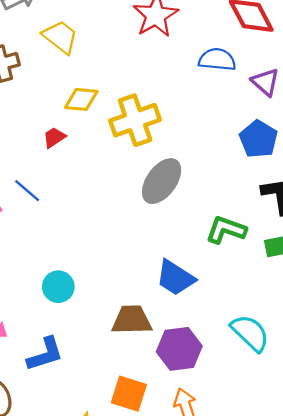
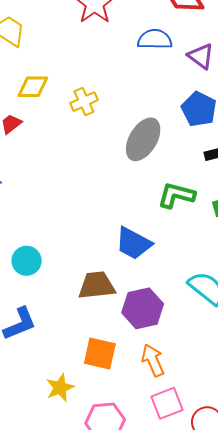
yellow cross: (135, 120) -> (84, 102), size x0.6
gray ellipse: (162, 181) -> (143, 139), moved

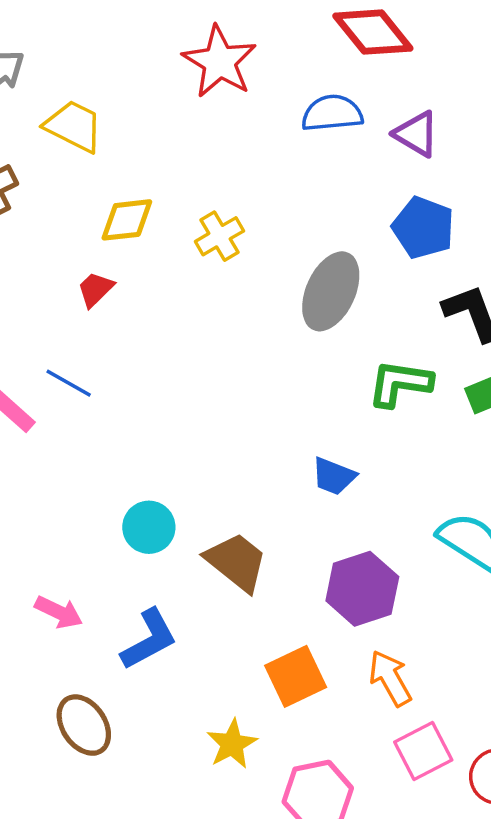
blue trapezoid: (133, 243) -> (334, 476), size x0.7
brown trapezoid: (97, 286) -> (236, 562), moved, turned 51
orange square: (100, 353) -> (296, 676), turned -32

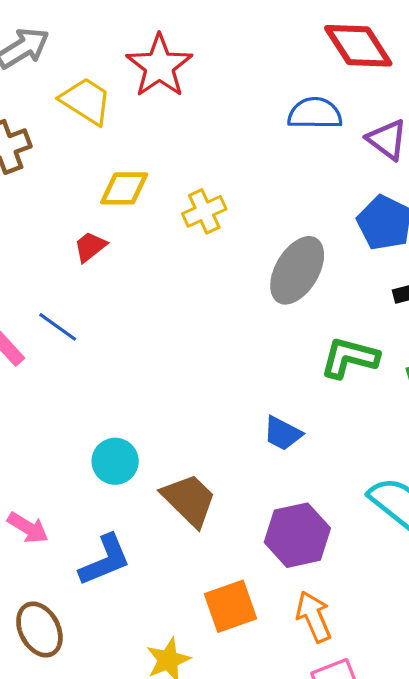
red star: (220, 62) -> (159, 66), moved

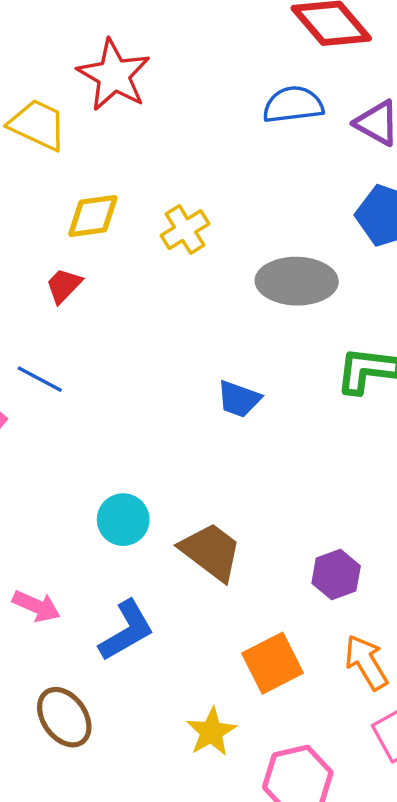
gray ellipse: (297, 270) -> (297, 281), turned 68
blue trapezoid: (283, 433) -> (239, 399), moved
purple hexagon: (297, 535) -> (336, 575), size x0.7

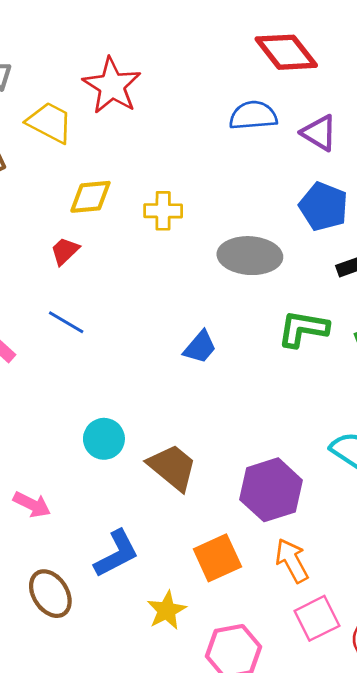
yellow cross: (185, 230) -> (163, 211), turned 30
blue line: (40, 379) -> (66, 322), moved
blue trapezoid: (239, 399) -> (200, 347), turned -72
purple hexagon: (336, 575) -> (271, 490), size x1.6
blue L-shape: (126, 631) -> (116, 554), moved

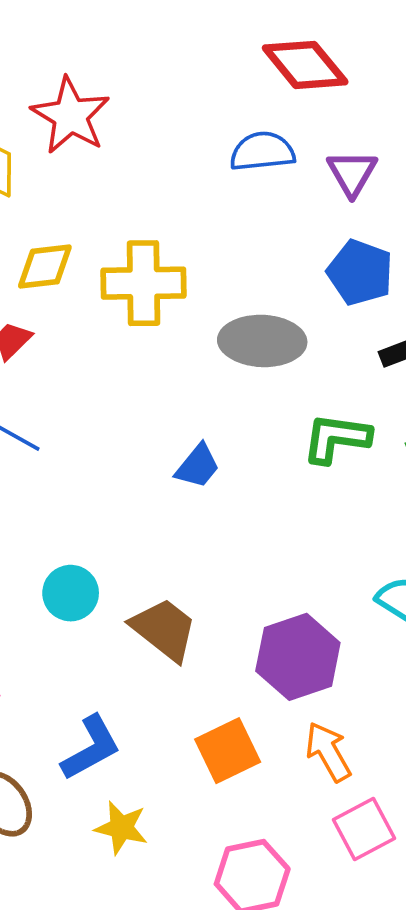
purple triangle: (319, 133) -> (352, 173), turned 30
yellow cross: (163, 211) -> (144, 283), size x1.6
yellow star: (167, 610) -> (121, 828), moved, turned -30

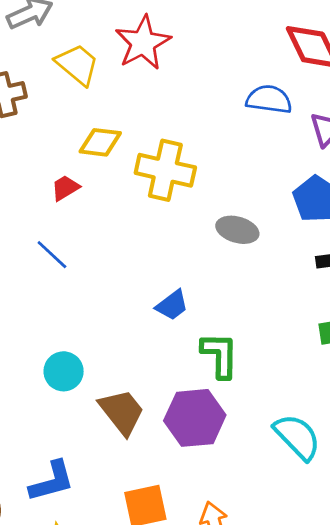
gray ellipse: (262, 341) -> (237, 230), size x0.7
green L-shape: (336, 438) -> (220, 355), moved, turned 69
purple hexagon: (298, 657) -> (195, 418), moved

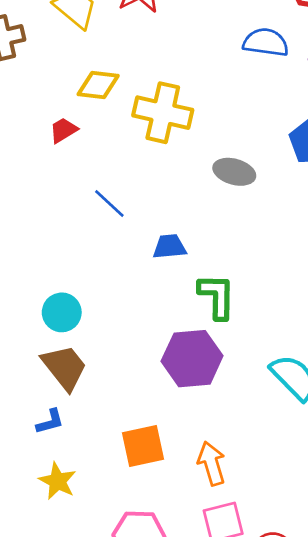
blue line: (52, 255) -> (109, 204), moved
blue trapezoid: (172, 305) -> (169, 247), turned -148
brown trapezoid: (122, 412) -> (64, 367), moved
blue L-shape: (52, 481) -> (50, 422), size x0.6

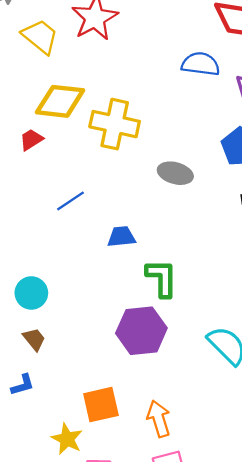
yellow diamond: (98, 85) -> (60, 101), size x1.4
blue line: (109, 204) -> (70, 201), turned -76
brown trapezoid: (64, 367) -> (34, 339), size x0.6
yellow star: (58, 481) -> (67, 439), moved

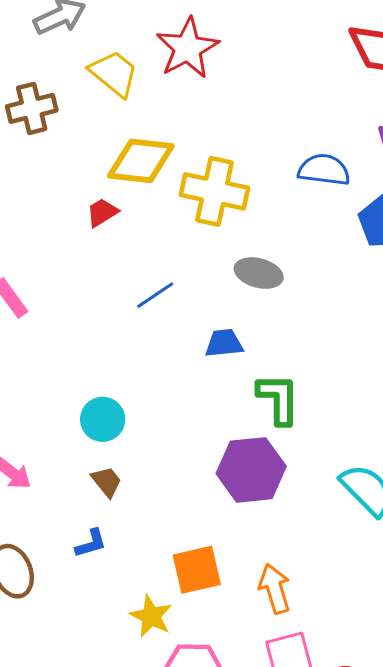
blue semicircle: (201, 64) -> (324, 170), moved
gray ellipse: (175, 173) -> (259, 273), moved

